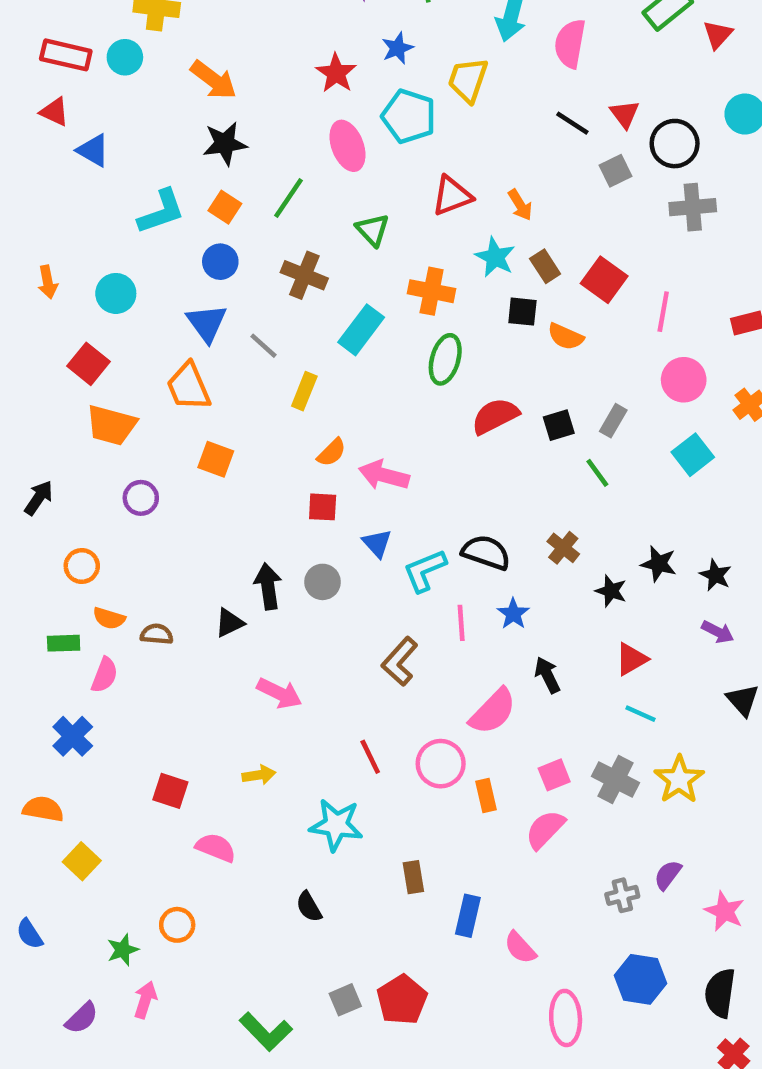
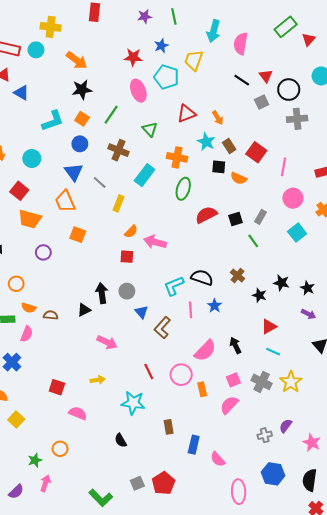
red star: (336, 73) -> (133, 57), turned -30
blue triangle: (377, 543) -> (141, 312), moved
black arrow: (547, 675) -> (235, 345), moved

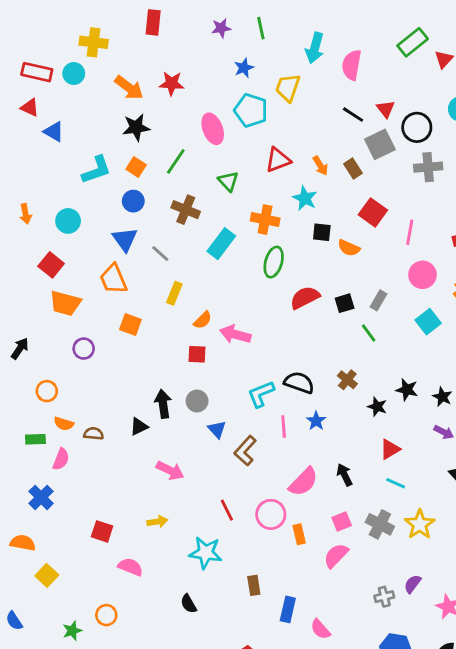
red star: (133, 57) -> (172, 83), moved
gray square: (262, 102) -> (380, 144), size x1.5
brown rectangle: (229, 146) -> (353, 168), moved
yellow rectangle: (118, 203) -> (174, 293), moved

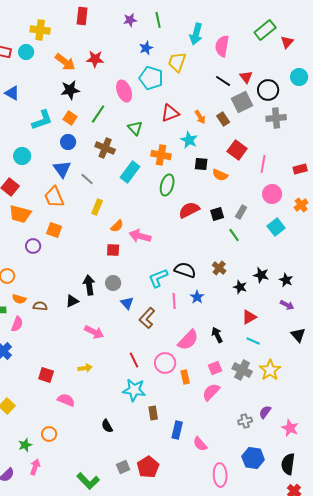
orange square: (130, 324) -> (54, 230), moved
cyan star: (206, 553) -> (134, 390), moved

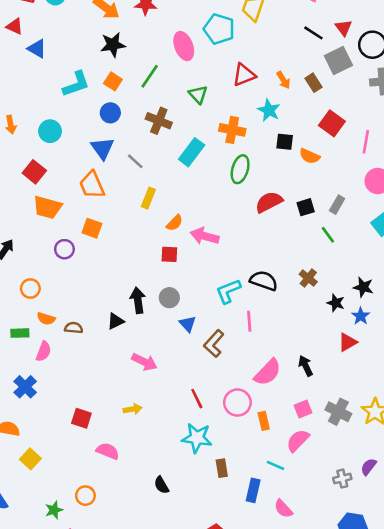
blue star: (197, 297) -> (361, 316), moved
cyan line: (253, 341) -> (275, 465), moved

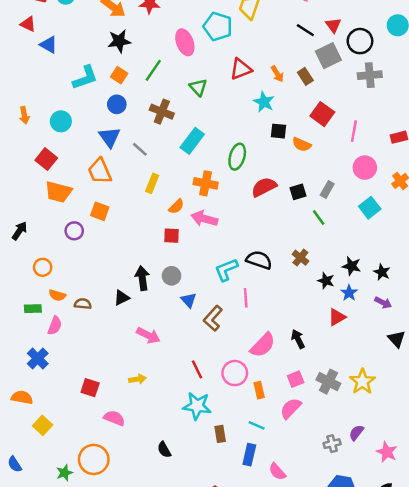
orange cross: (232, 130) -> (206, 183), moved
cyan line: (275, 465) -> (257, 425), moved
orange circle: (85, 496) -> (94, 459), size x1.6

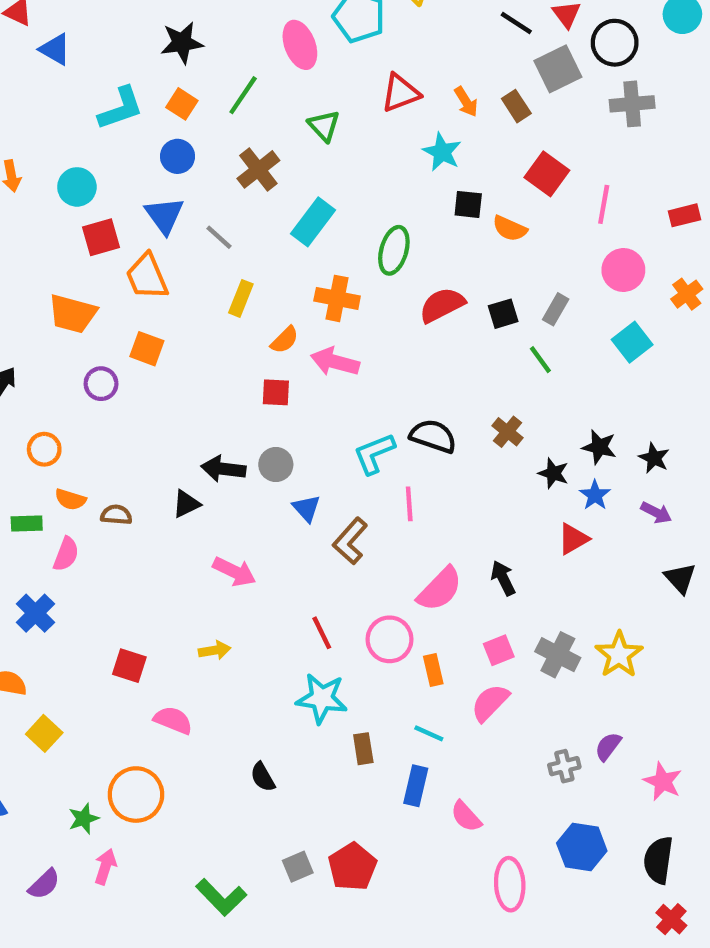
brown cross: (162, 112) -> (258, 169), turned 30
red square: (46, 159) -> (101, 237), moved, turned 35
black arrow: (142, 278) -> (223, 469), turned -75

